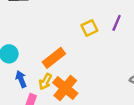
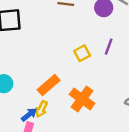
blue arrow: (21, 79) -> (29, 115), moved, turned 77
orange cross: (65, 88) -> (82, 99), moved

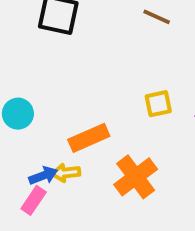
yellow arrow: (41, 109) -> (66, 173), turned 42

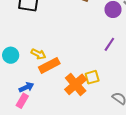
yellow square: (158, 104) -> (92, 77), moved
yellow arrow: (66, 173) -> (38, 54), moved, turned -144

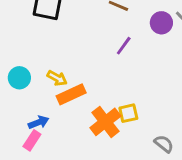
purple line: (109, 44) -> (124, 46), moved

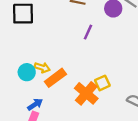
cyan circle: (19, 78) -> (27, 72), moved

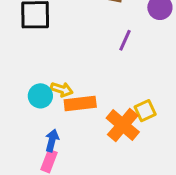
orange rectangle: (55, 78) -> (80, 104), turned 30
blue arrow: (35, 104) -> (52, 140), turned -42

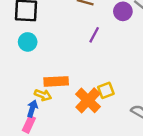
yellow arrow: (62, 89) -> (43, 95), moved
cyan circle: (40, 96) -> (28, 42), moved

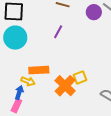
purple line: (94, 35) -> (58, 32), moved
cyan circle: (28, 42) -> (15, 38), size x1.5

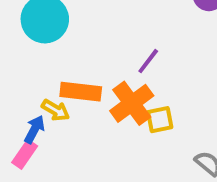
purple line: (58, 32) -> (148, 61), moved
orange cross: (65, 86) -> (132, 103), moved

